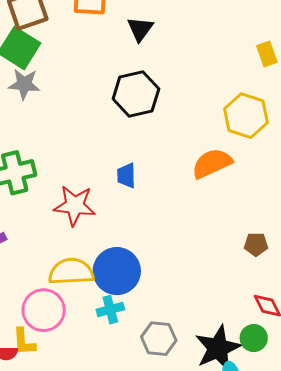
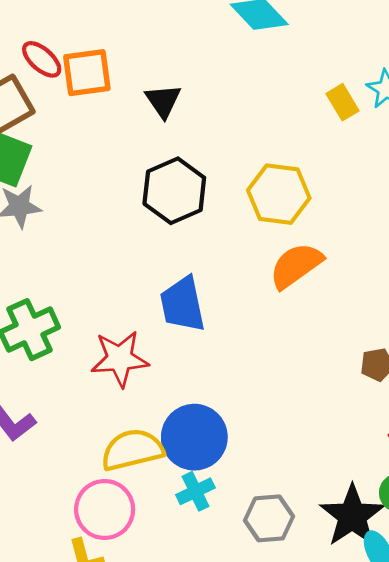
yellow hexagon: (246, 116) -> (279, 194), moved
blue trapezoid: (126, 175) -> (182, 304), size x1.6

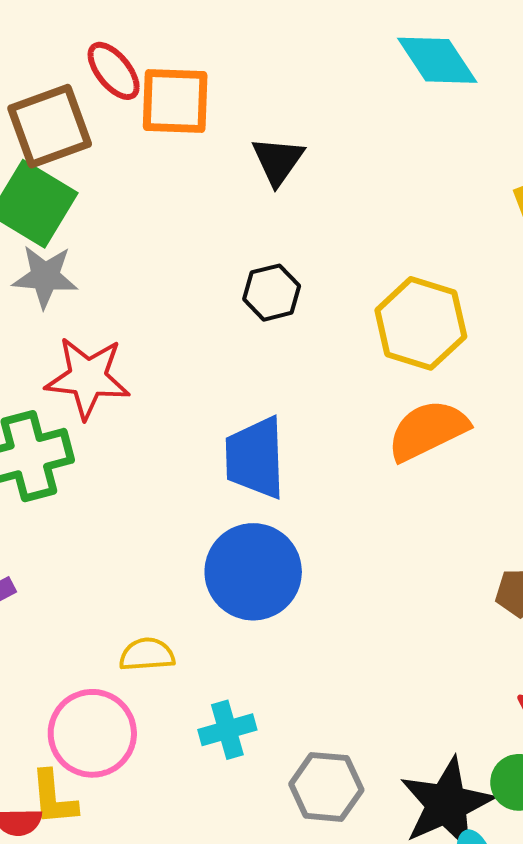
black hexagon: (174, 191) -> (272, 293), size x0.6
red star: (120, 359) -> (88, 378), moved
blue circle: (194, 437) -> (253, 572), moved
yellow semicircle: (132, 450) -> (147, 654), size x0.6

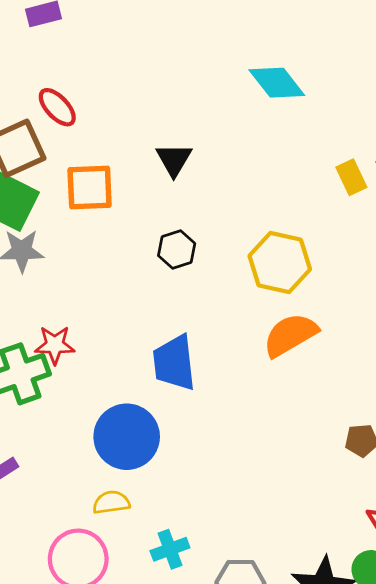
orange square: (175, 101) -> (90, 187), moved
red star: (88, 378) -> (55, 345), moved, size x0.7
blue circle: (253, 572) -> (127, 437), moved

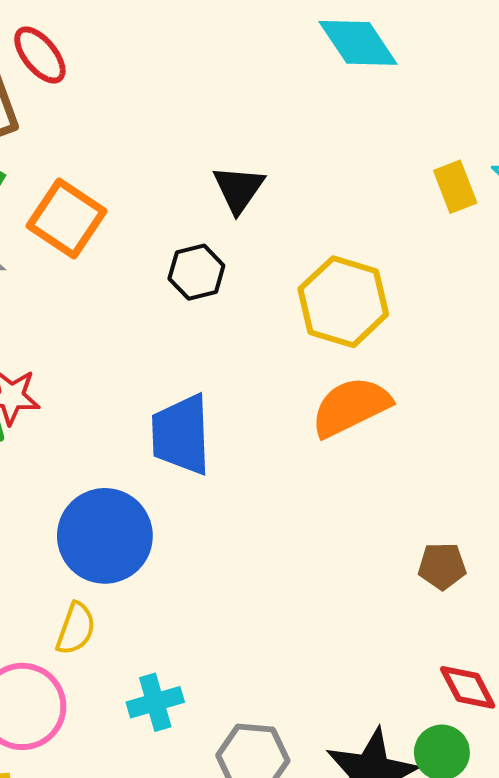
black triangle: (174, 160) -> (238, 189), moved
orange square: (90, 187) -> (67, 219), moved, turned 32
yellow semicircle: (111, 502) -> (76, 629), turned 114

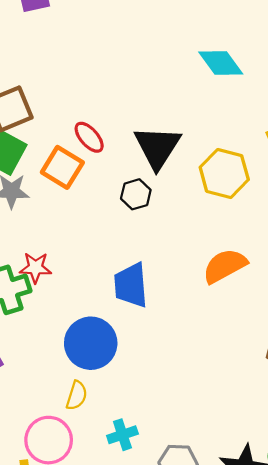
red ellipse: (40, 55) -> (89, 137), moved
black triangle: (238, 189) -> (157, 147), size x1.6
yellow hexagon: (343, 302) -> (224, 173), moved

